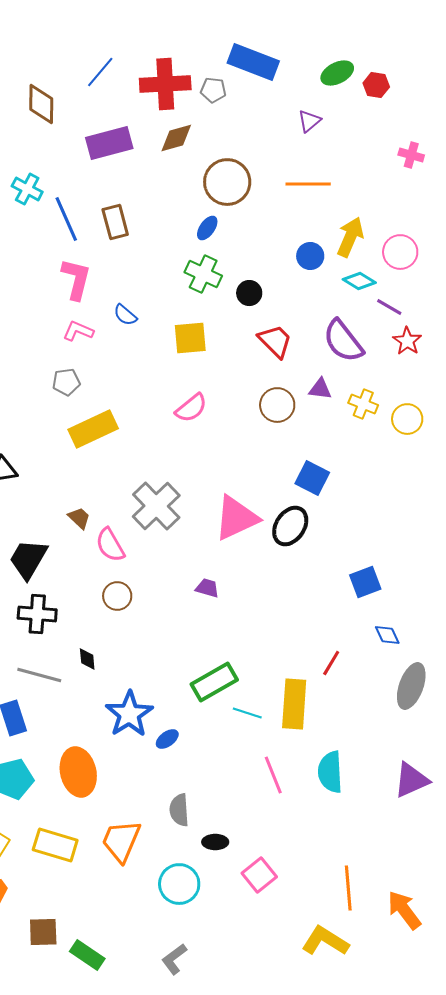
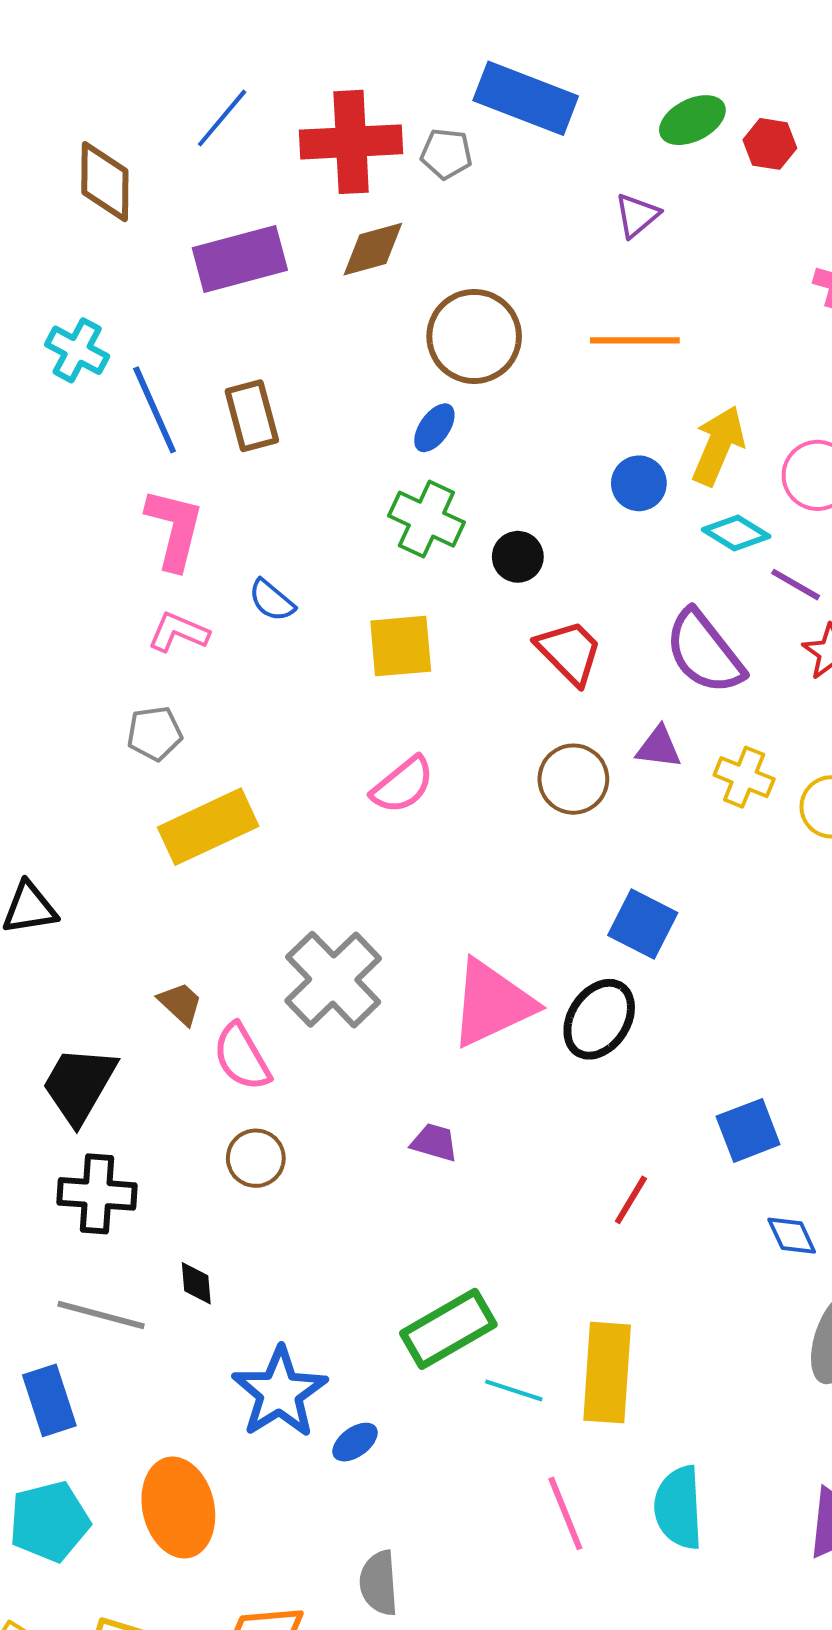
red line: (331, 663) -> (631, 1200), moved

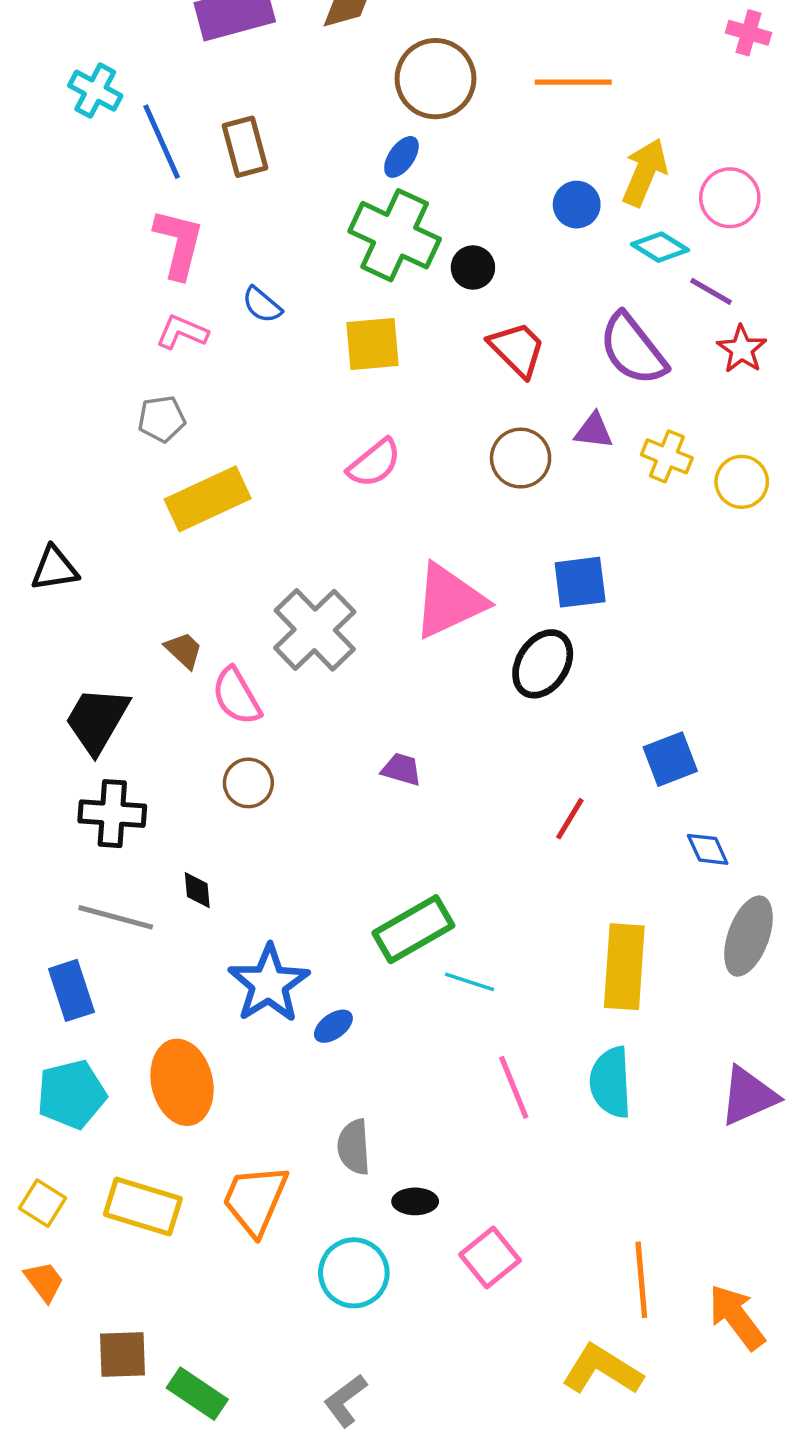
green cross: (426, 519) -> (395, 235), size x1.4
blue square: (643, 924) -> (580, 582), turned -34
pink triangle: (492, 1003) -> (449, 601), moved
yellow rectangle: (607, 1373) -> (624, 967), moved

